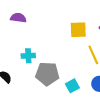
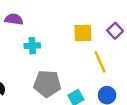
cyan cross: (28, 56) -> (32, 46), moved

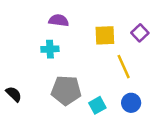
purple semicircle: (14, 19) -> (59, 20), moved

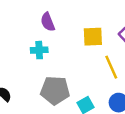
purple semicircle: (59, 20) -> (48, 22), turned -120

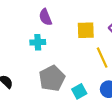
gray pentagon: (55, 90) -> (52, 78), turned -30

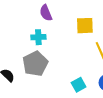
gray pentagon: (52, 78) -> (35, 64), moved

